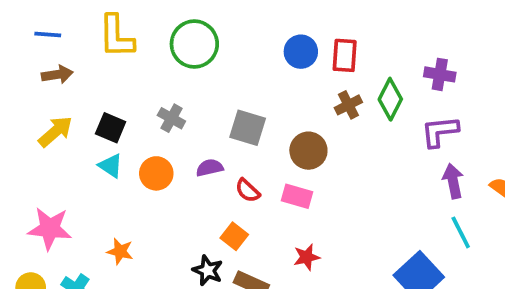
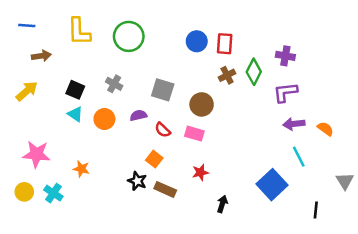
blue line: (48, 35) -> (27, 26), moved
yellow arrow: (55, 132) -> (27, 91), moved
purple arrow: (453, 181) -> (294, 124), turned -85

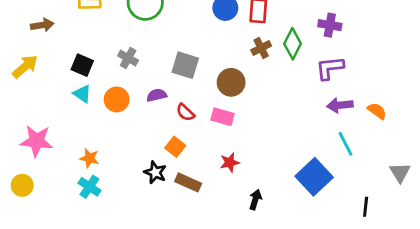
cyan cross: (53, 193) -> (89, 187), moved

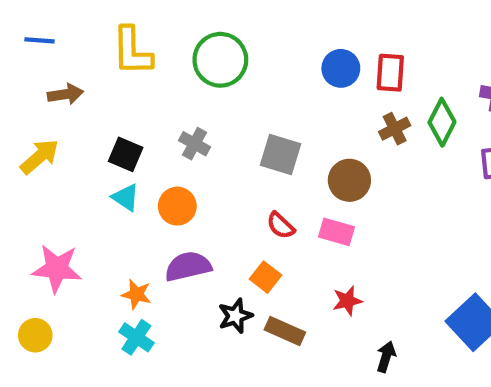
purple semicircle: (157, 95) -> (188, 266), moved, size x1.5
black star: (155, 172) -> (235, 316), turned 30

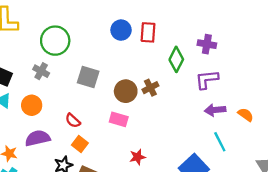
green circle: (220, 60) -> (55, 41), moved
brown cross: (395, 129) -> (150, 88), moved
red semicircle: (281, 225) -> (73, 121), moved
red star: (347, 301) -> (137, 157), moved

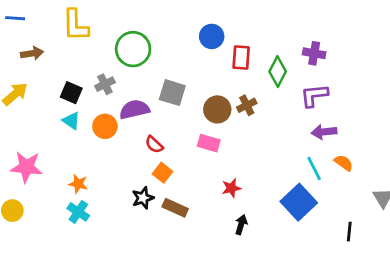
red rectangle: (148, 32) -> (241, 58), moved
gray cross: (41, 71) -> (105, 84), moved, turned 35
orange semicircle: (246, 115) -> (344, 163), moved
purple semicircle: (38, 138) -> (134, 109), moved
cyan line: (220, 142) -> (314, 168), moved

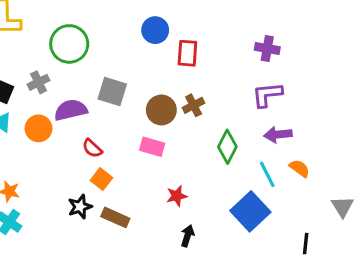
green diamond: (278, 72) -> (227, 147), moved

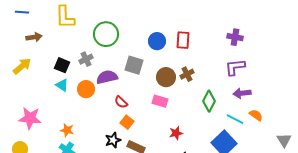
blue circle: (155, 30) -> (157, 41), moved
cyan line: (267, 174) -> (235, 119), turned -36

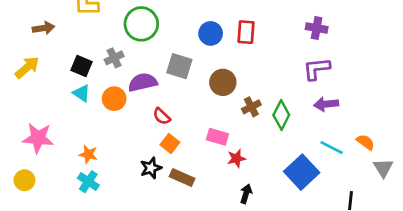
brown cross: (187, 74) -> (251, 107), moved
pink rectangle: (160, 101) -> (217, 137), moved
orange semicircle: (256, 115) -> (366, 142), moved
cyan line: (235, 119) -> (332, 148), moved

